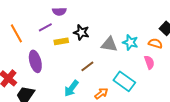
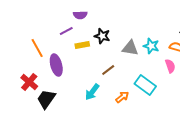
orange line: (16, 33) -> (37, 48), moved

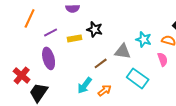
purple line: (66, 31) -> (51, 32), moved
orange line: (37, 48) -> (30, 18), moved, turned 54
gray triangle: (130, 48) -> (123, 51), moved
orange arrow: (122, 97) -> (105, 90), moved

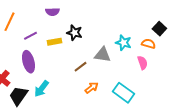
cyan rectangle: (138, 78) -> (123, 93), moved
cyan arrow: (85, 85) -> (41, 89), moved
orange arrow: (105, 90) -> (91, 88), moved

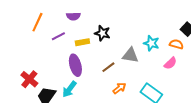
purple semicircle: (52, 12) -> (73, 16), moved
purple ellipse: (28, 62) -> (75, 65), moved
pink semicircle: (142, 63) -> (170, 63), turned 64

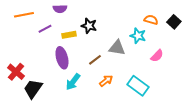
orange line: (37, 22) -> (24, 15), turned 54
orange semicircle: (176, 44) -> (151, 20), moved
cyan arrow: (69, 89) -> (73, 82), moved

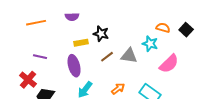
purple line: (45, 29) -> (40, 57), moved, turned 40
pink semicircle: (157, 56) -> (169, 64), size x1.5
brown line: (95, 60) -> (107, 57), moved

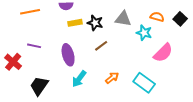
yellow rectangle: (81, 43) -> (75, 23), moved
gray triangle: (129, 56) -> (123, 19), moved
red cross: (28, 80) -> (13, 62), moved

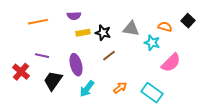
black square: (180, 19) -> (188, 21), moved
black trapezoid: (39, 86) -> (53, 81), moved

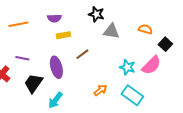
black square: (188, 21) -> (165, 44), moved
black star: (103, 33) -> (96, 14), moved
cyan star: (152, 43) -> (127, 67), moved
brown line: (109, 56) -> (82, 54), moved
cyan arrow: (87, 89) -> (55, 100), moved

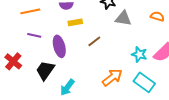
purple line: (22, 58) -> (34, 35), moved
purple ellipse: (56, 67) -> (59, 46), moved
orange arrow: (100, 90) -> (112, 77), size x1.5

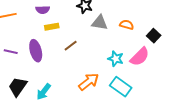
orange semicircle: (157, 16) -> (127, 25), moved
purple line: (34, 35) -> (11, 52), moved
black trapezoid: (45, 70) -> (18, 87), moved

